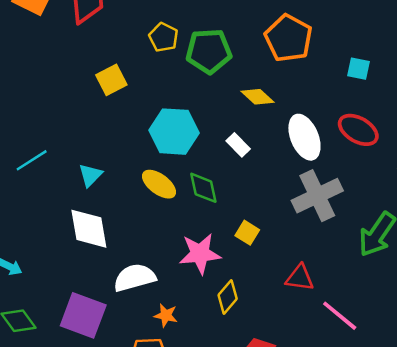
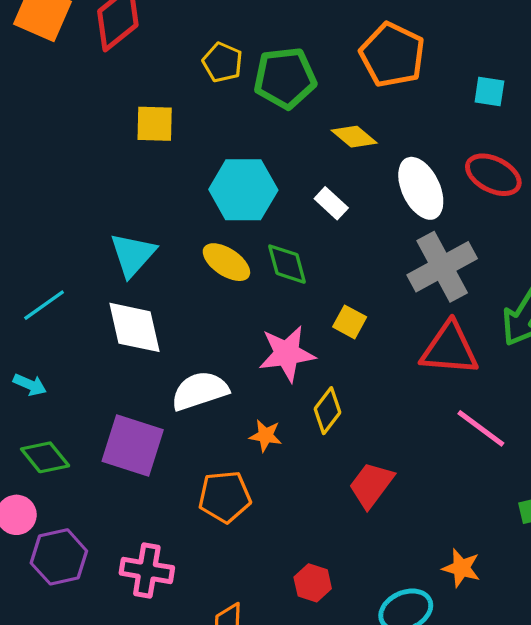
yellow square: (111, 80) -> (155, 124), turned 32
cyan line: (32, 160) -> (44, 305), moved
cyan triangle: (90, 175) -> (133, 255), size x1.4
red triangle: (300, 278) -> (450, 349), moved, size x1.5
orange star: (166, 315) -> (266, 436), moved

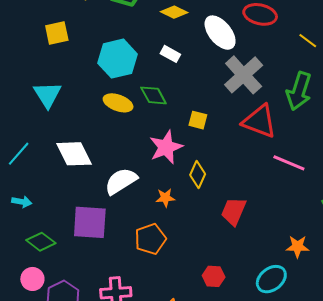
cyan triangle: (133, 255) -> (47, 95), moved
red triangle: (450, 349) -> (259, 121), turned 30

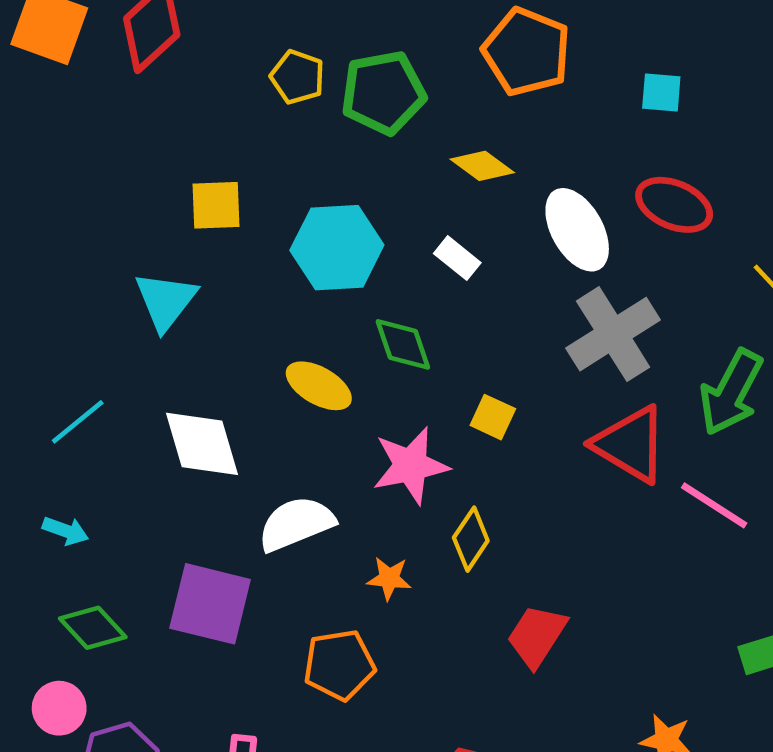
yellow square: (57, 33) -> (216, 205), moved
yellow ellipse: (118, 103) -> (319, 386), moved
pink line: (289, 163) -> (714, 505), moved

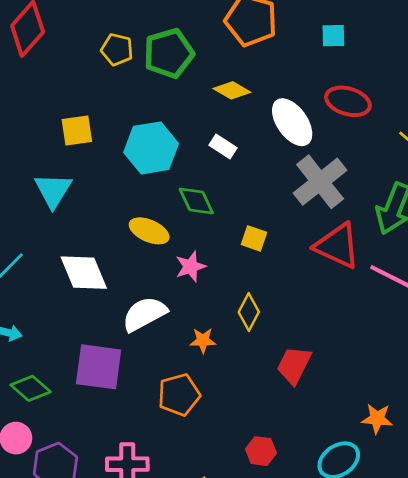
pink star: (411, 466) -> (191, 266), moved, size x0.7

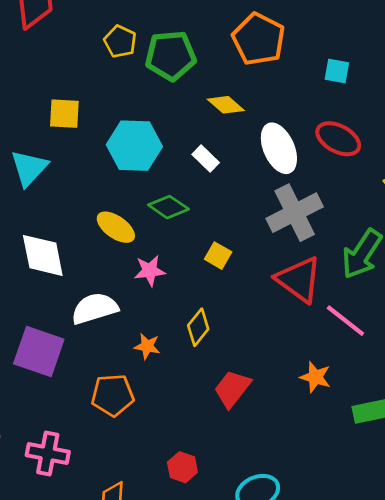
green diamond: (196, 201) -> (168, 207), turned -42
orange star: (377, 419) -> (315, 377), moved

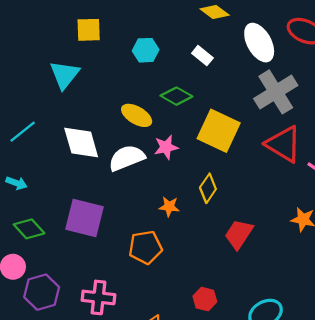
cyan hexagon: (134, 146) -> (146, 50), size x0.6
yellow square: (218, 256) -> (219, 131), size x2.0
white semicircle: (95, 308) -> (127, 158), moved

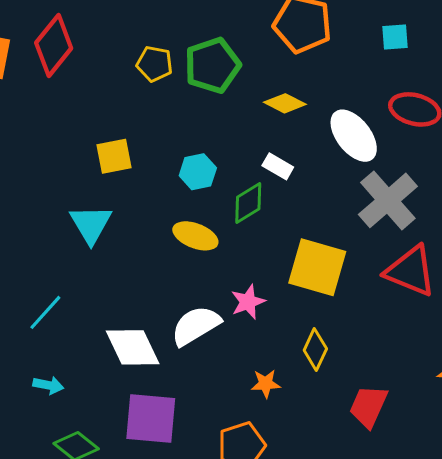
green diamond: (176, 96) -> (248, 203), moved, turned -52
yellow ellipse: (137, 115) -> (195, 236), moved
white diamond: (81, 142) -> (133, 347), moved

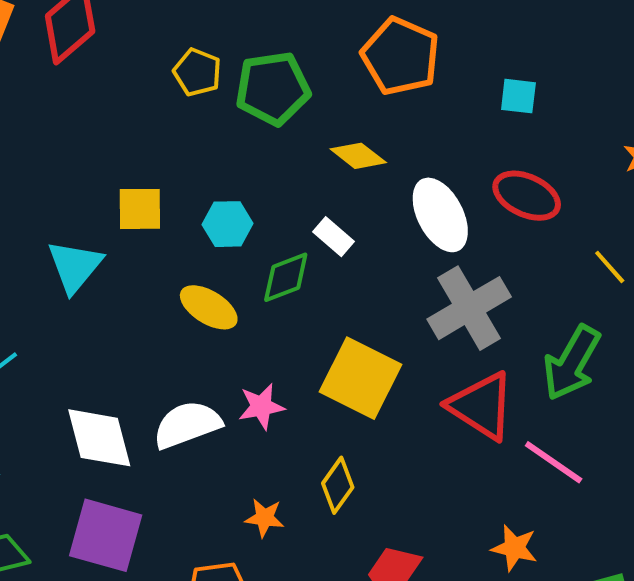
yellow square: (114, 156) -> (140, 209), moved

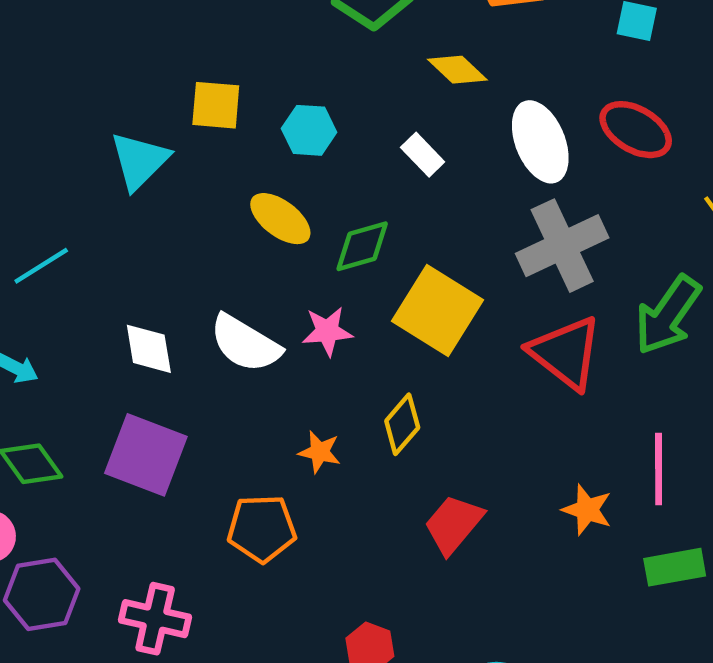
green diamond: (286, 277) -> (362, 246), moved
white semicircle: (187, 425) -> (245, 343), turned -134
white diamond: (99, 438) -> (149, 349), size x0.7
pink line: (554, 462) -> (659, 469), moved, turned 50

